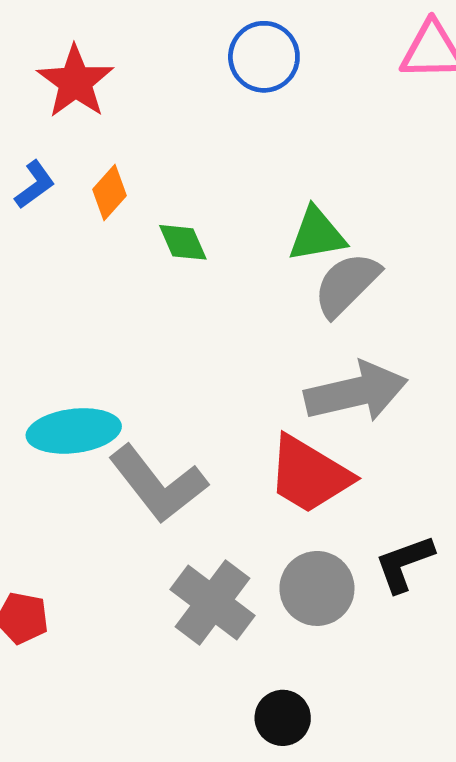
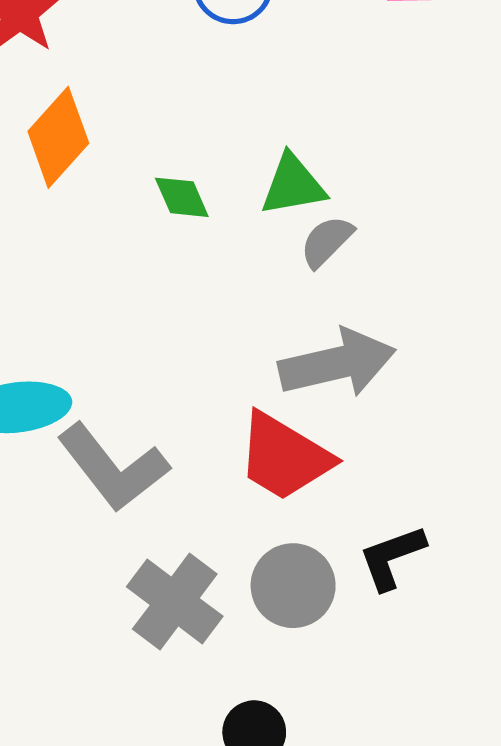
orange diamond: (110, 192) -> (58, 137), size x1.6
green diamond: (183, 242) -> (182, 197), moved
gray semicircle: (347, 284) -> (327, 241), size x0.7

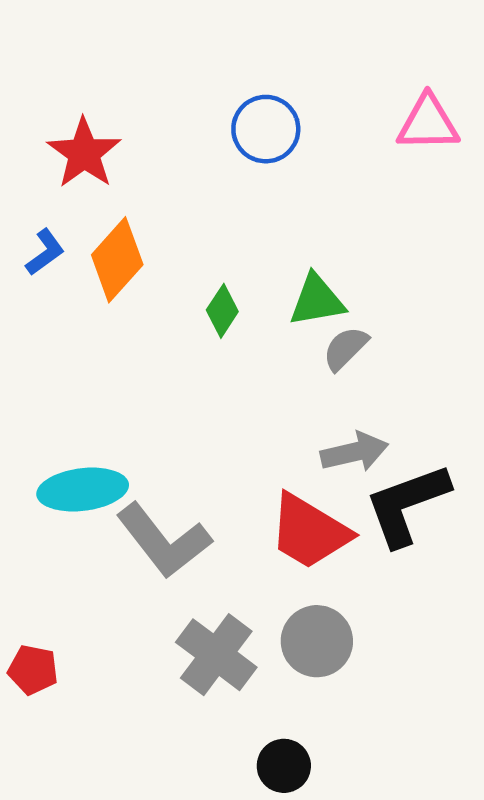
green diamond: (182, 197) -> (222, 311), turned 57
gray arrow: (337, 363) -> (354, 452), size x0.7
black L-shape: (392, 557) -> (407, 505), moved, size x1.5

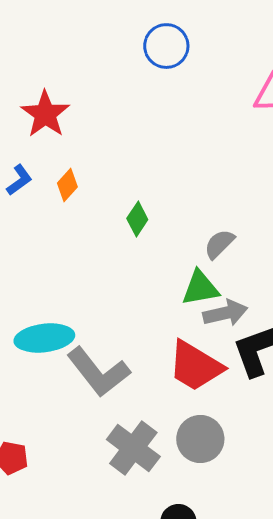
blue circle: (266, 129) -> (166, 46), moved
orange diamond: (117, 260) -> (67, 185), size x0.6
green triangle: (317, 300) -> (200, 288), moved

